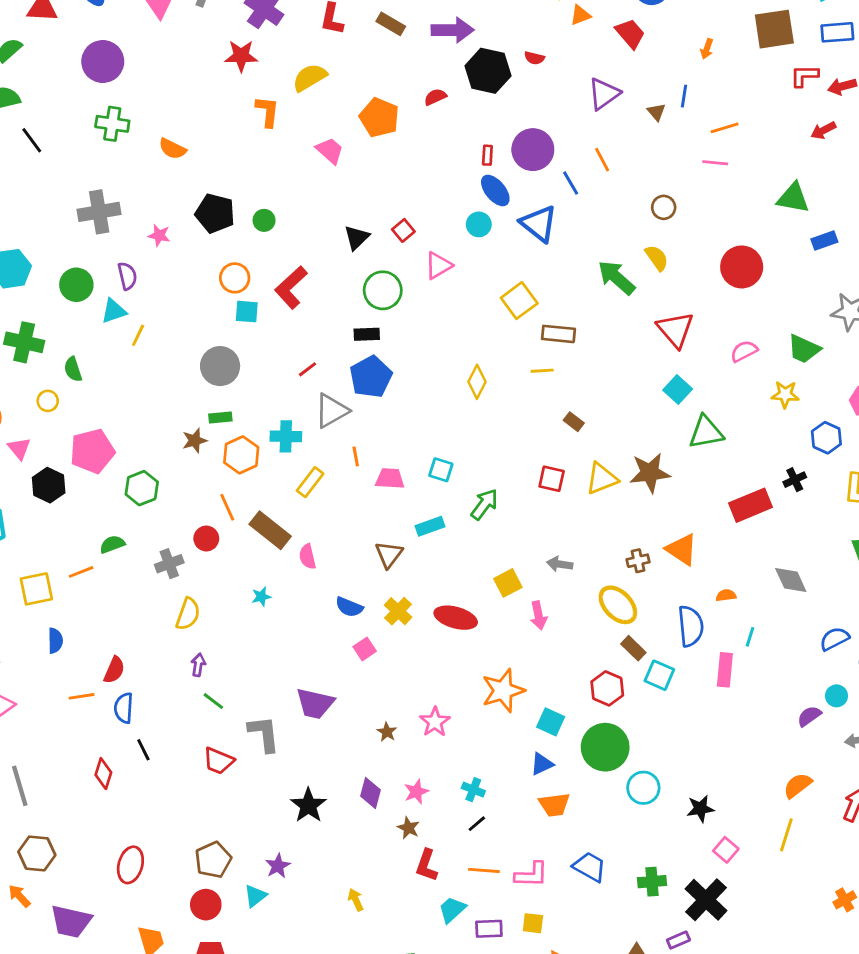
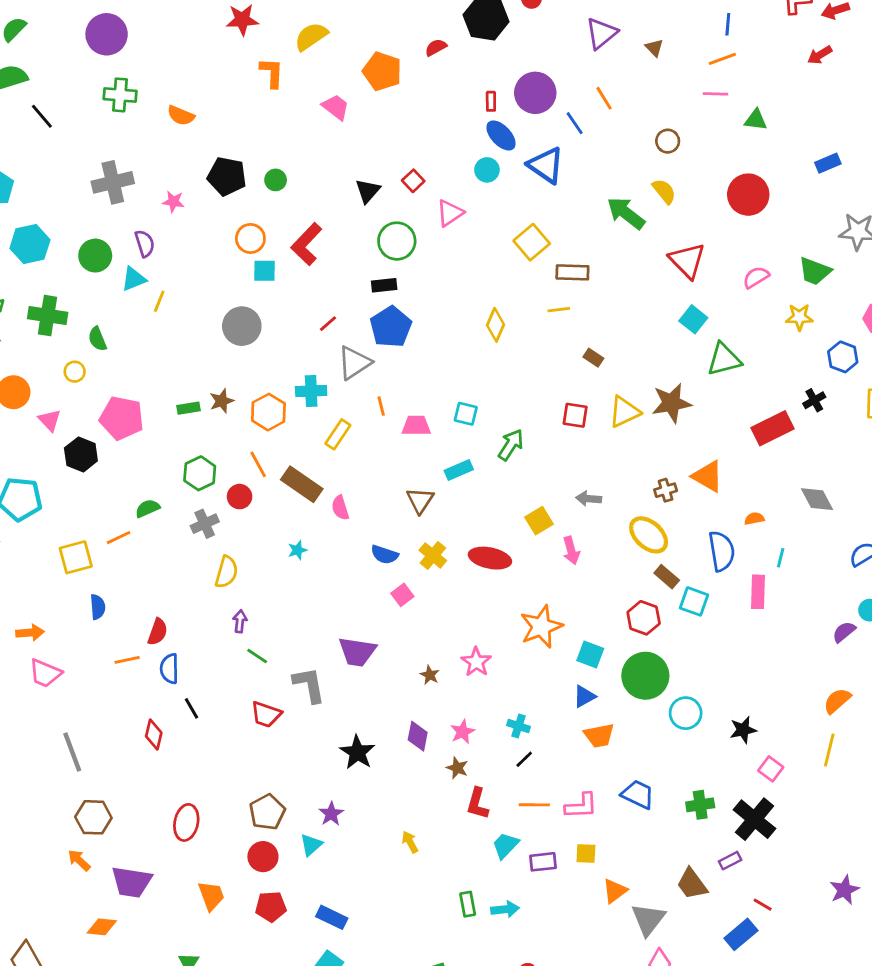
blue line: (684, 96) -> (728, 24), moved
green triangle: (793, 198) -> (756, 120), moved, size x0.7
green rectangle: (220, 418) -> (188, 408), moved
pink pentagon: (92, 451) -> (122, 418), turned 30
green hexagon: (142, 488) -> (200, 473), moved

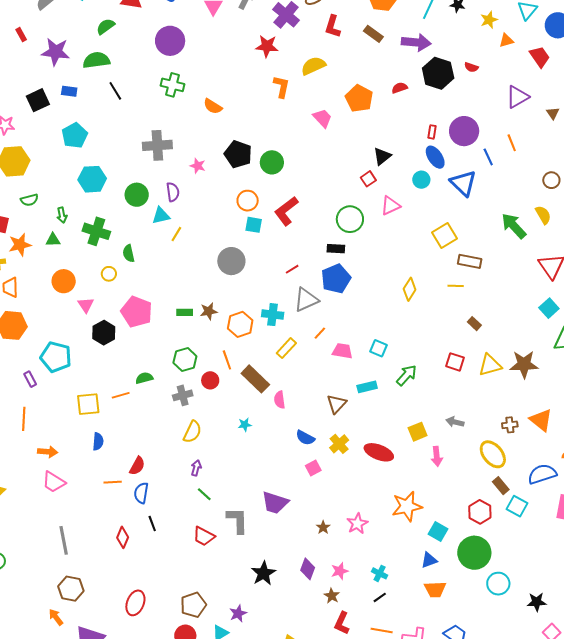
green circle: (276, 180) -> (272, 162), size x1.5
black triangle: (368, 191) -> (382, 156), moved
orange line: (381, 406) -> (320, 333), turned 48
blue semicircle: (722, 551) -> (542, 474), turned -108

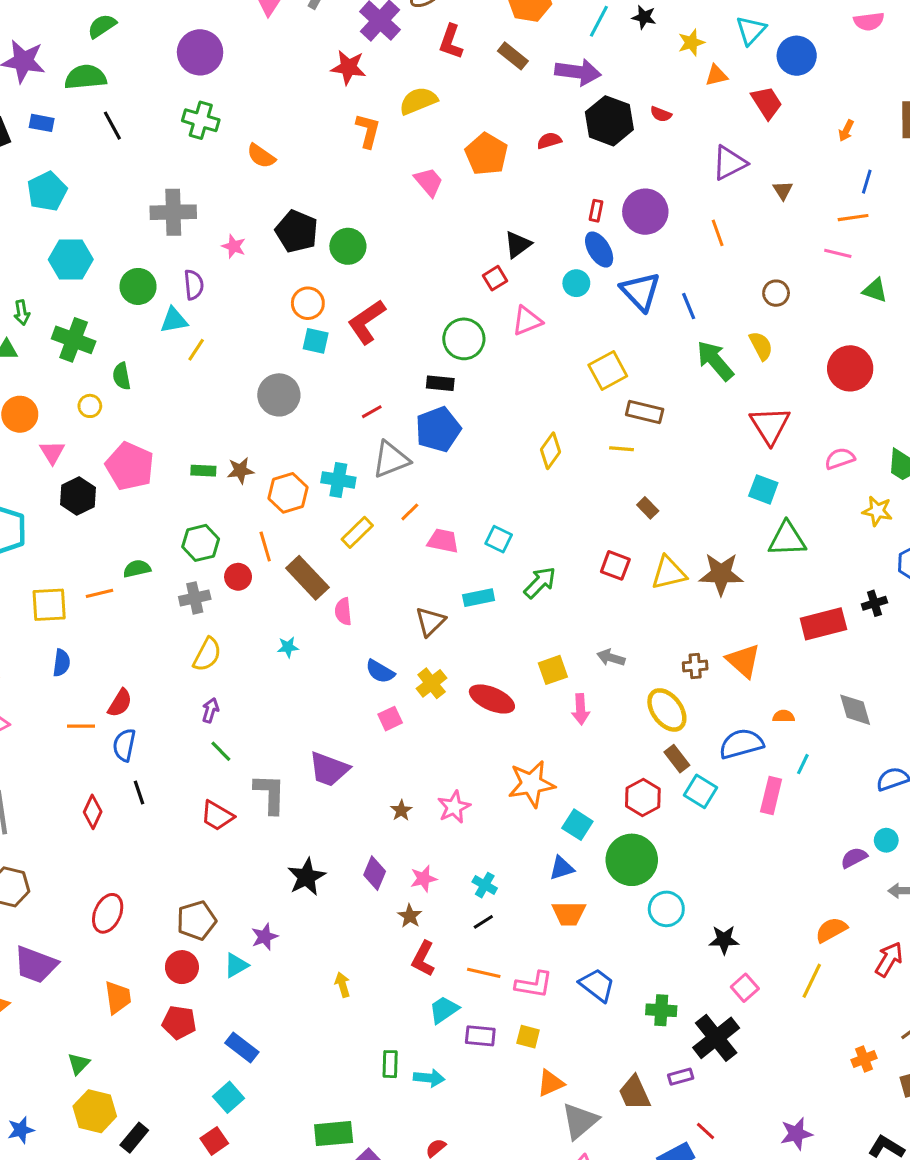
blue line: (488, 157) -> (689, 306), moved
cyan square: (549, 308) -> (763, 489), turned -30

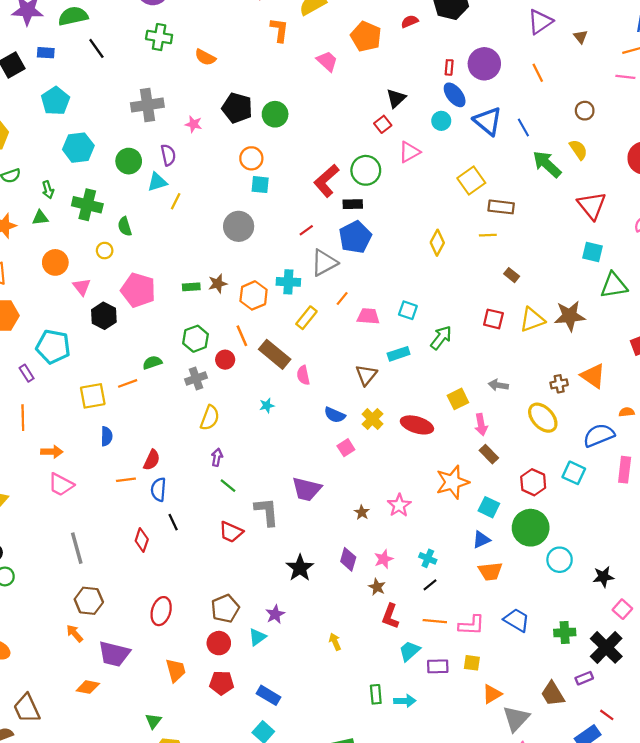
red L-shape: (367, 322) -> (326, 181), moved
brown rectangle: (677, 759) -> (489, 454), moved

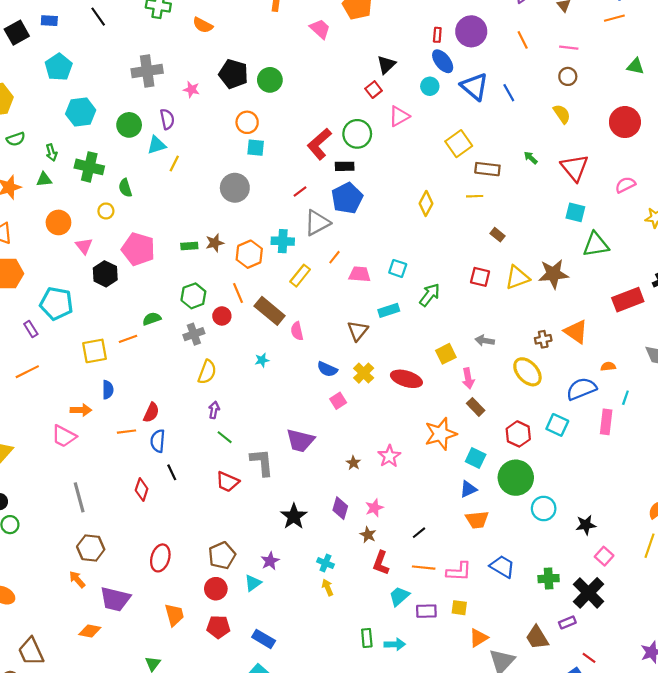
pink line: (625, 77) -> (569, 48), moved
green arrow: (547, 164) -> (531, 158), moved, size x0.5
orange line: (23, 418) -> (27, 372), turned 65
orange arrow: (52, 452) -> (81, 410), moved
cyan cross: (428, 558) -> (325, 563), moved

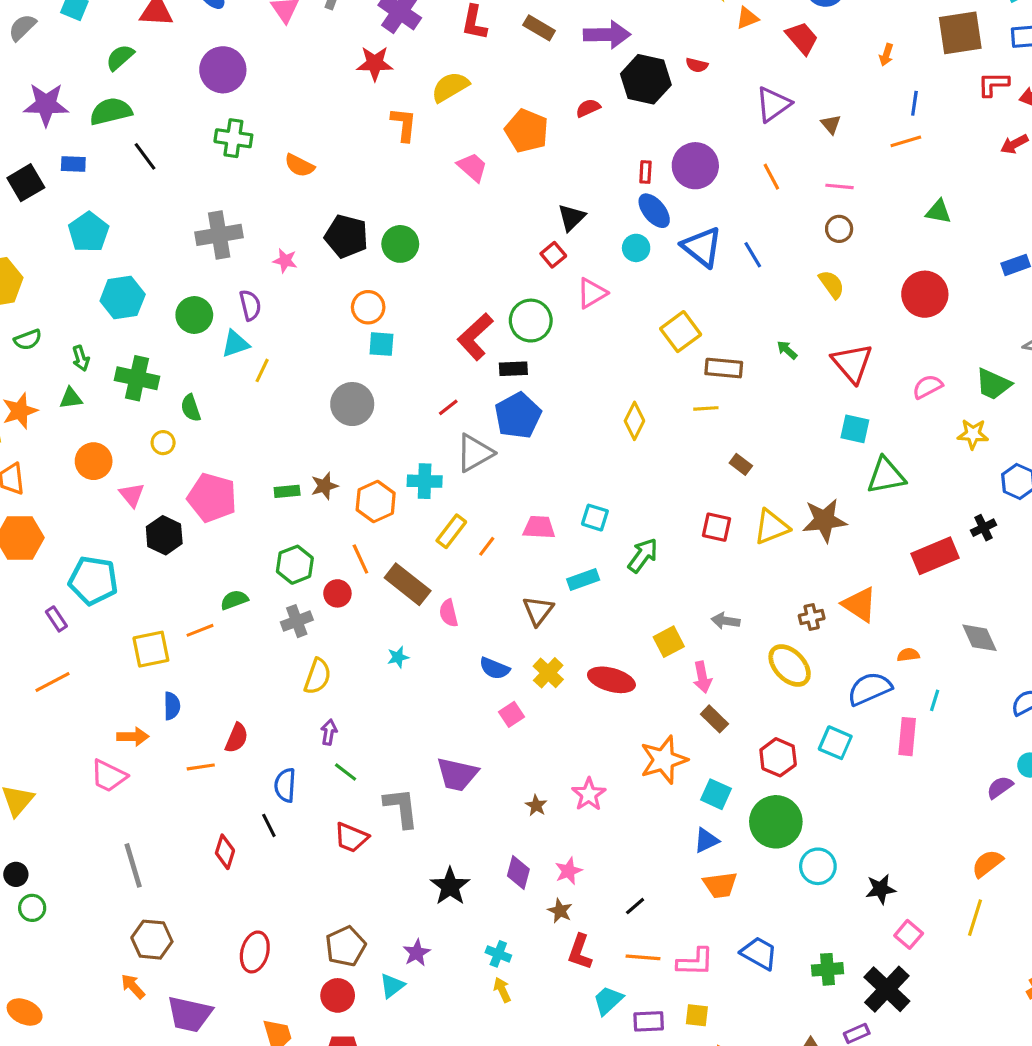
orange line: (334, 257) -> (487, 546), moved
blue semicircle: (158, 441) -> (285, 785), moved

